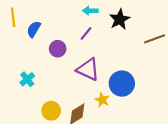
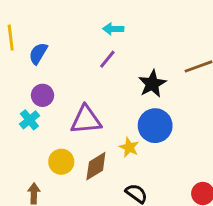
black star: (120, 19) -> (152, 84), moved
purple circle: (58, 49) -> (42, 95), moved
purple triangle: (88, 69) -> (86, 120), moved, turned -30

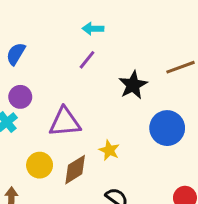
blue circle: (155, 126) -> (167, 128), moved

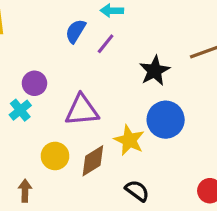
blue semicircle: (16, 54) -> (76, 31), moved
blue circle: (167, 128) -> (166, 120), moved
yellow star: (109, 150) -> (129, 140), size x1.4

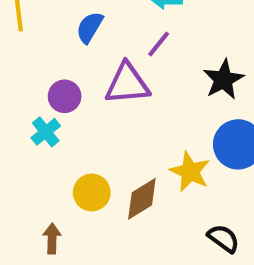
blue semicircle: (76, 31) -> (90, 27), moved
purple triangle: (82, 110) -> (127, 84), moved
black semicircle: (137, 191) -> (223, 238), moved

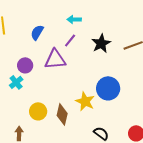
black star: (223, 80) -> (101, 43), moved
brown diamond: (142, 199) -> (62, 114), turned -45

